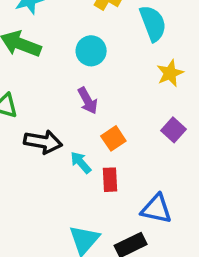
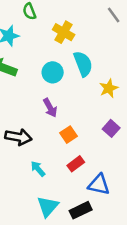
cyan semicircle: (153, 23) -> (83, 64), moved
cyan arrow: (81, 162) -> (38, 169), moved
red rectangle: (110, 180) -> (76, 164), moved, turned 56

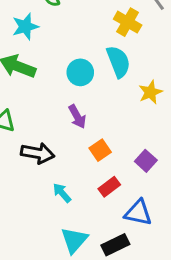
yellow cross: (64, 32) -> (128, 22), moved
purple square: (111, 128) -> (146, 161), moved

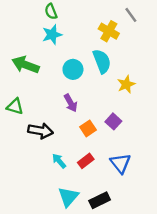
cyan star: (25, 27) -> (52, 35), moved
purple square: (146, 161) -> (113, 121), moved
red rectangle: (109, 187) -> (86, 161), moved
blue triangle: (138, 213) -> (120, 163), moved, turned 40

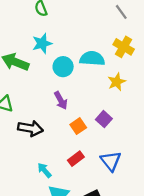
yellow cross: (109, 31) -> (124, 47), moved
cyan star: (52, 35) -> (42, 43), moved
cyan semicircle: (102, 61) -> (92, 59), turned -65
cyan arrow: (59, 161) -> (44, 170), moved

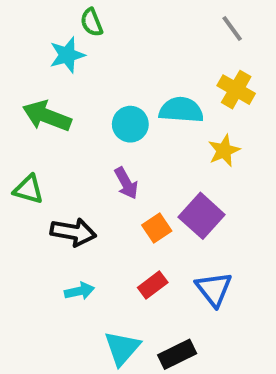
cyan star: (42, 43) -> (67, 55), moved
purple square: (104, 119) -> (202, 216), size x1.5
cyan arrow: (44, 170) -> (79, 291), moved, turned 119

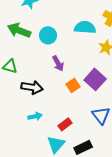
cyan circle: (130, 124) -> (48, 35), moved
red rectangle: (153, 285) -> (65, 124), moved

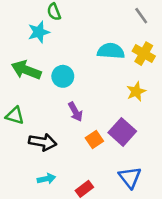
cyan semicircle: (85, 27) -> (111, 51), moved

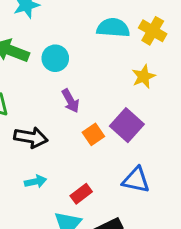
blue triangle: (130, 177) -> (136, 180), turned -40

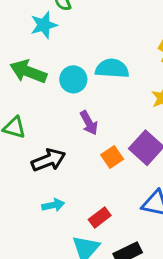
cyan semicircle: (113, 28) -> (112, 69), moved
black arrow: (31, 137) -> (48, 160), turned -32

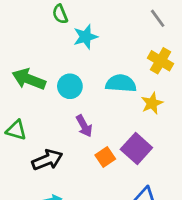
cyan star: (44, 25) -> (85, 37), moved
cyan semicircle: (112, 69) -> (121, 83), moved

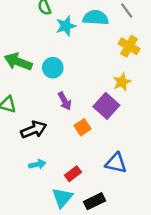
cyan semicircle: (121, 83) -> (96, 18), moved
purple square: (136, 149) -> (106, 106), moved

